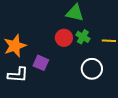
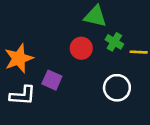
green cross: (83, 37) -> (114, 42), moved

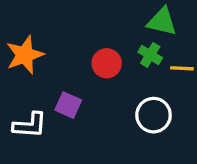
green triangle: (95, 16) -> (162, 21), moved
orange star: (19, 58) -> (25, 55), moved

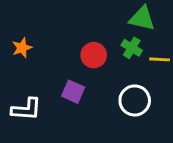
orange star: (25, 55) -> (22, 48), size x0.6
purple square: (68, 105) -> (73, 92), moved

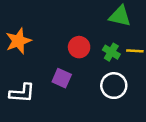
orange star: (22, 48) -> (18, 41), size x1.5
green cross: (132, 48) -> (111, 52), moved

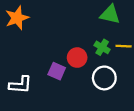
orange star: (18, 41) -> (17, 18), moved
red circle: (79, 47) -> (77, 58), moved

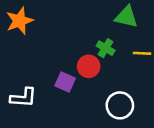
green cross: (102, 47) -> (106, 48), moved
white circle: (104, 78) -> (120, 105), moved

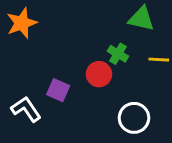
purple square: (65, 82) -> (58, 90), moved
white L-shape: (23, 98) -> (26, 109), turned -128

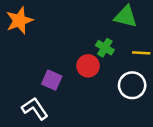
white L-shape: (26, 109) -> (35, 109), moved
white circle: (134, 118) -> (132, 85), moved

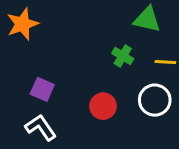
red circle: (88, 66) -> (103, 106), moved
purple square: (52, 80) -> (42, 89), moved

